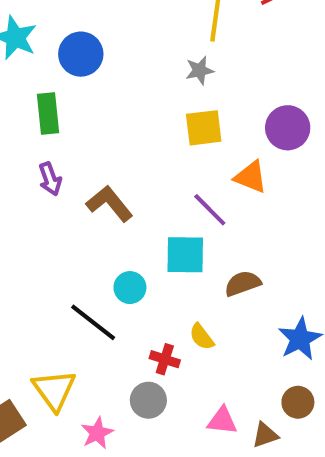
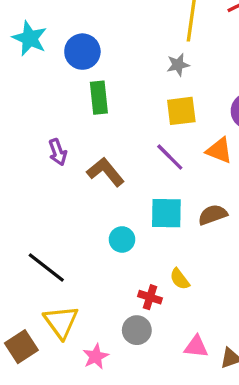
green rectangle: (48, 113) -> (99, 98), moved
purple line: (210, 210) -> (170, 157), moved
brown semicircle: (243, 283) -> (213, 215), moved
black line: (93, 322) -> (46, 267), moved

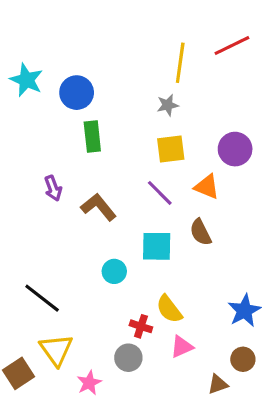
brown semicircle: (213, 215) -> (201, 232), moved, turned -96
yellow semicircle: (180, 279) -> (169, 309), size x1.4
pink triangle: (196, 347) -> (182, 347), moved, turned -30

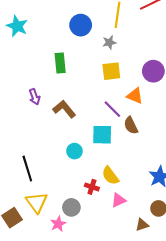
blue circle: (77, 93) -> (81, 25), moved
purple line: (160, 193) -> (112, 109), moved
black line: (42, 298) -> (27, 168), turned 35
gray circle: (128, 358) -> (71, 207), moved

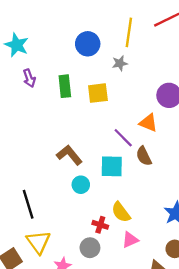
yellow square: (111, 71) -> (98, 93), moved
purple arrow: (35, 97) -> (29, 78), moved
brown L-shape: (64, 109) -> (69, 155), moved
gray circle: (71, 207) -> (90, 248), moved

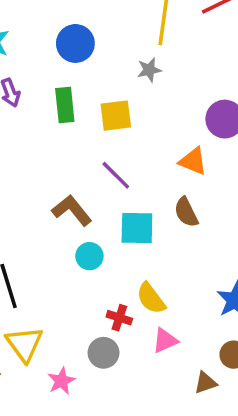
blue circle: (88, 44) -> (75, 43), moved
purple line: (123, 138) -> (116, 175), moved

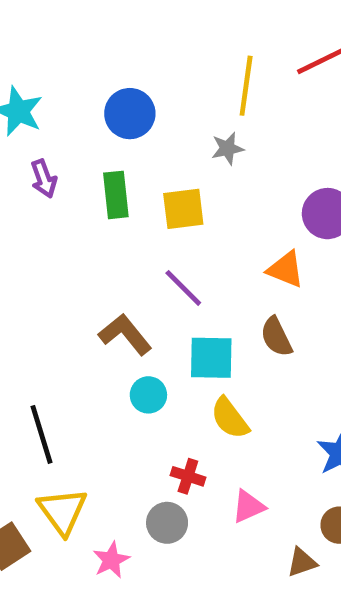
yellow semicircle: (151, 298) -> (230, 418), moved

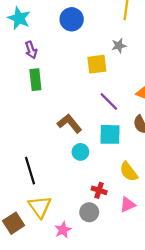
gray star: (227, 148) -> (119, 46), moved
green rectangle: (116, 195) -> (35, 80), moved
purple line: (183, 288) -> (109, 102), moved
yellow semicircle: (230, 418) -> (129, 172), moved

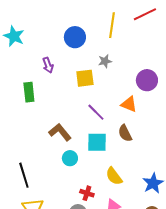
blue circle: (72, 19) -> (75, 37), moved
purple arrow: (31, 50) -> (48, 65), moved

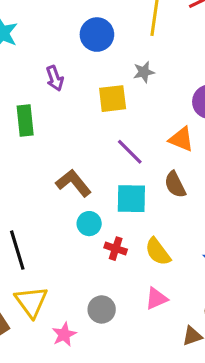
red cross: (87, 193) -> (116, 249), moved

